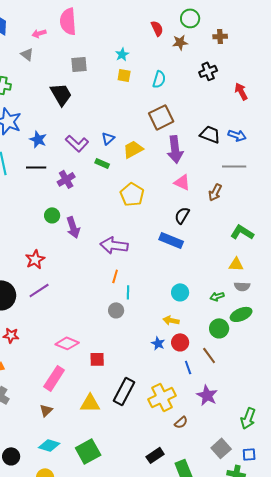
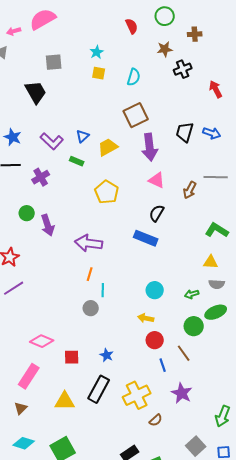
pink semicircle: (68, 21) -> (43, 19), turned 64
brown star: (180, 42) -> (165, 49), moved
black trapezoid: (210, 134) -> (185, 132), turned -95
gray line: (234, 166) -> (216, 177), moved
blue star: (158, 343) -> (107, 355), moved

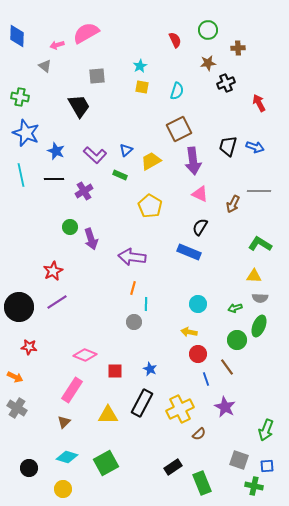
green ellipse: (216, 312) -> (259, 326), turned -45
gray square: (196, 446) -> (239, 460), turned -30

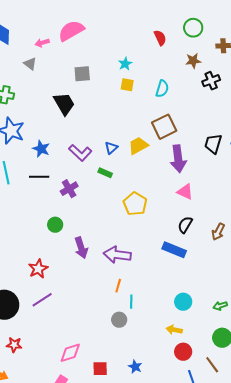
yellow trapezoid: (151, 161) -> (138, 146), moved
brown arrow: (233, 204) -> (218, 232), moved
purple arrow: (91, 239) -> (81, 248), moved
pink diamond: (85, 355) -> (70, 353), turned -40

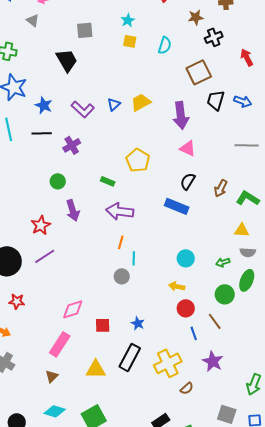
brown square: (164, 127) -> (199, 72), moved
green rectangle: (105, 173) -> (108, 181), moved
purple arrow: (81, 248) -> (73, 210), moved

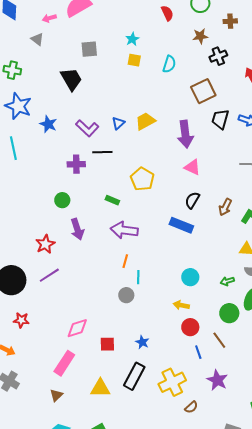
black line: (42, 133) -> (102, 152), moved
purple cross: (72, 145) -> (76, 164), turned 30

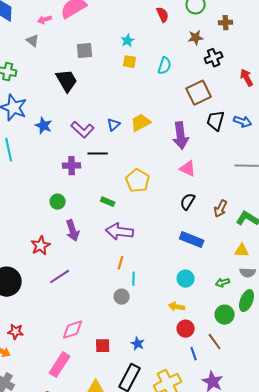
blue rectangle: (181, 225) -> (192, 240), moved
purple line: (49, 275) -> (60, 277), moved
red star: (21, 320) -> (16, 332), moved

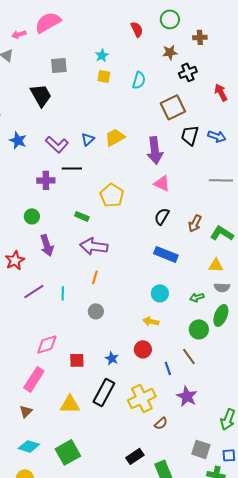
cyan line: (134, 279) -> (63, 293), moved
red circle: (186, 329) -> (143, 349), moved

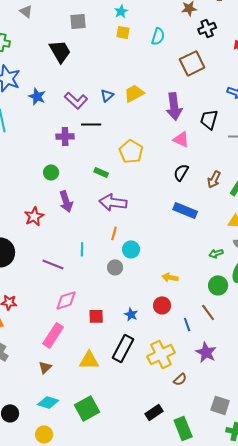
black trapezoid: (190, 135) -> (209, 119), moved
purple line: (34, 291) -> (53, 264), moved, turned 55
cyan circle: (160, 293) -> (131, 249), moved

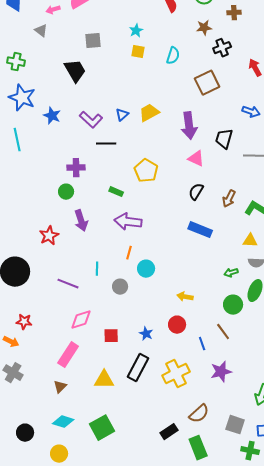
purple cross: (65, 136) -> (76, 168), moved
gray circle: (115, 267) -> (120, 287), moved
purple star: (206, 352) -> (221, 372), turned 30
brown semicircle: (180, 379) -> (199, 414), moved, size x1.5

